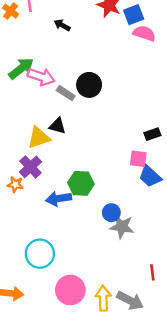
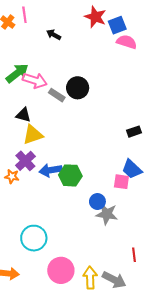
black triangle: (57, 126) -> (23, 115), moved
pink square: (138, 159) -> (121, 182), moved
blue arrow: (59, 199) -> (50, 170), moved

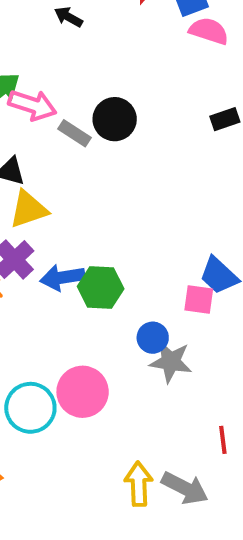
black rectangle: (134, 132) -> (225, 119), moved
pink circle: (61, 270) -> (83, 392), moved

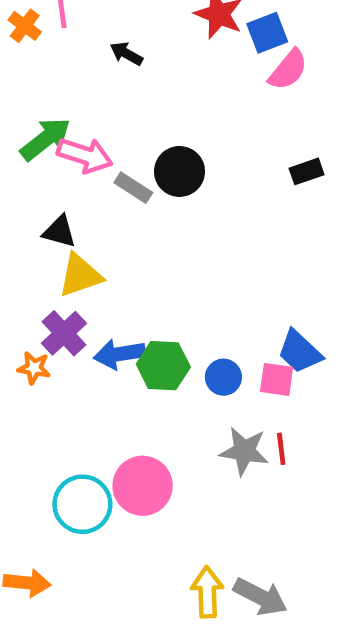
pink semicircle: (209, 31) -> (288, 70), turned 111
blue circle: (153, 338) -> (223, 377), moved
red line: (223, 440) -> (281, 449), moved

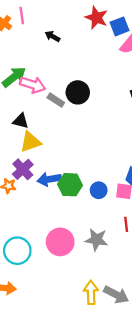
gray star: (244, 451) -> (96, 240), moved
cyan circle: (82, 504) -> (17, 251), moved

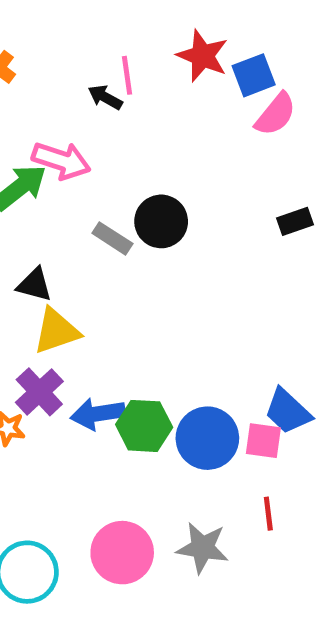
pink line: (22, 15) -> (127, 75), moved
pink arrow: (33, 85) -> (61, 161), moved
blue circle: (99, 190) -> (207, 438), size x1.6

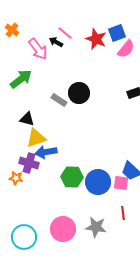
red star: (203, 56) -> (96, 39), moved
pink line: (127, 75) -> (65, 33), turned -42
pink arrow: (61, 161) -> (38, 49), moved, turned 35
purple cross: (39, 392) -> (29, 163), turned -30
blue arrow: (98, 414) -> (46, 152), moved

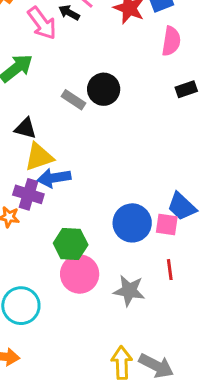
pink semicircle: (126, 49) -> (171, 41), moved, turned -30
green hexagon: (72, 177) -> (71, 244), moved
pink circle: (63, 229) -> (80, 274), moved

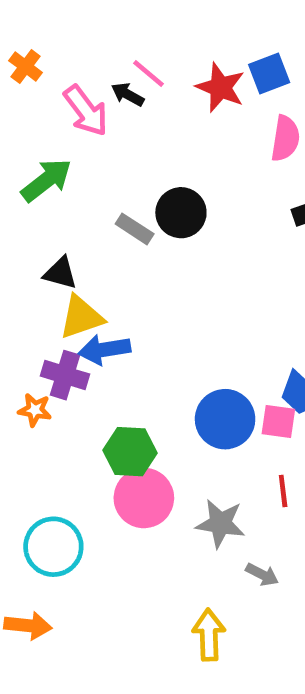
gray arrow: (156, 366) -> (262, 575), moved, size x0.6

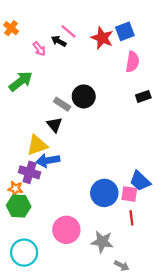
pink arrow: (86, 111) -> (39, 49), size x0.6
black triangle: (60, 273) -> (54, 125), moved, turned 35
green hexagon: (130, 452) -> (19, 206), moved
red line: (283, 491) -> (131, 218), moved

